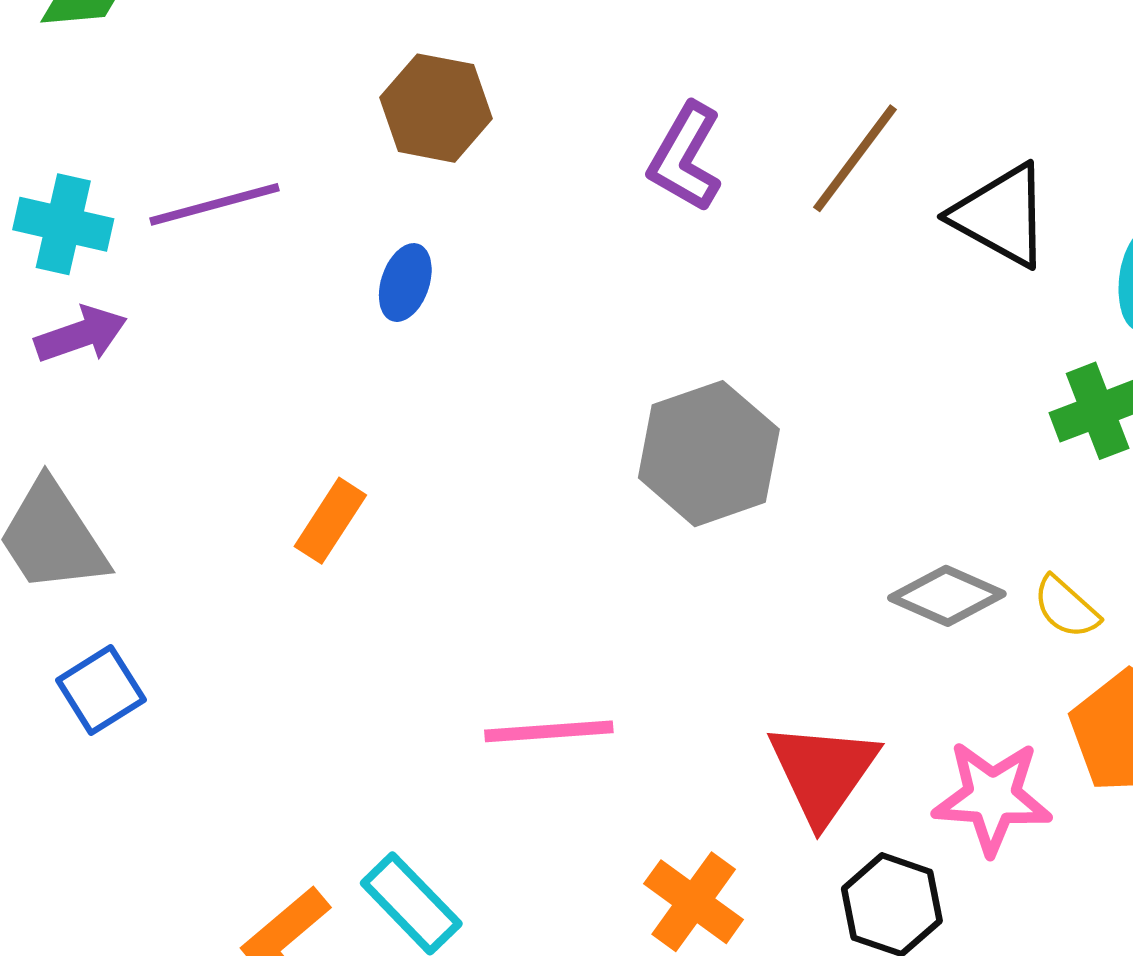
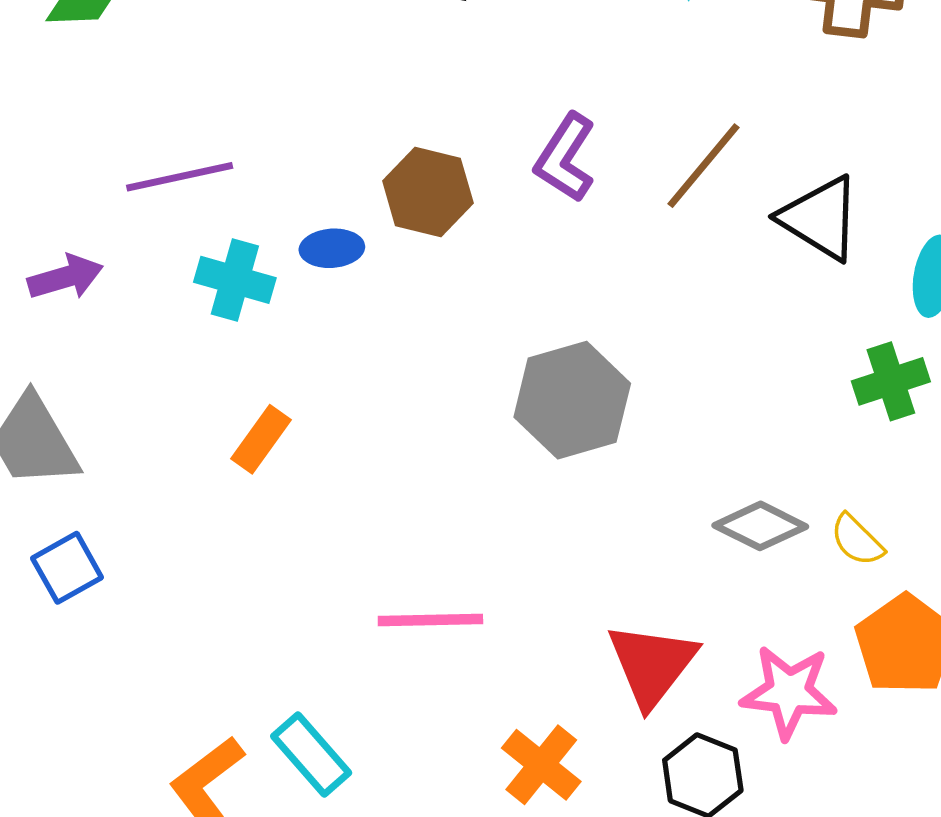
brown hexagon: (436, 108) -> (428, 192), moved
cyan cross: (63, 224) -> (235, 280), moved
blue ellipse: (405, 283) -> (332, 248), turned 64

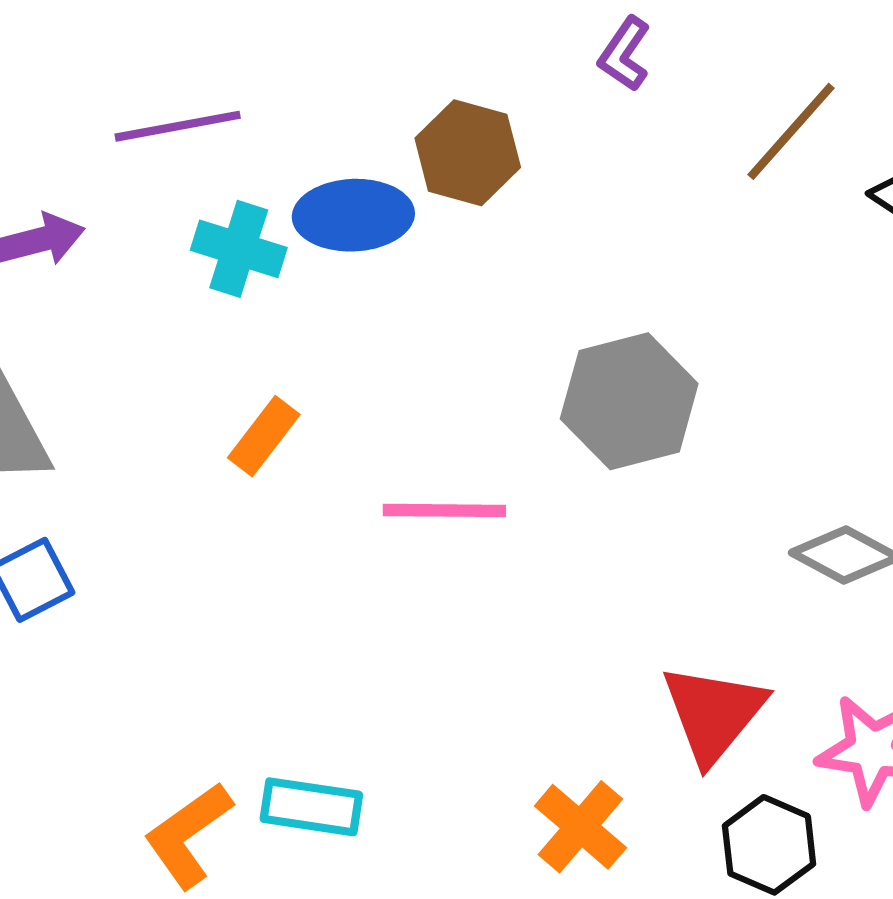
purple L-shape: (565, 158) -> (624, 54), moved, size x0.7
blue ellipse: (332, 248) -> (353, 215), size x1.6
pink line: (430, 620) -> (444, 510), moved
cyan rectangle: (311, 755) -> (311, 807), turned -42

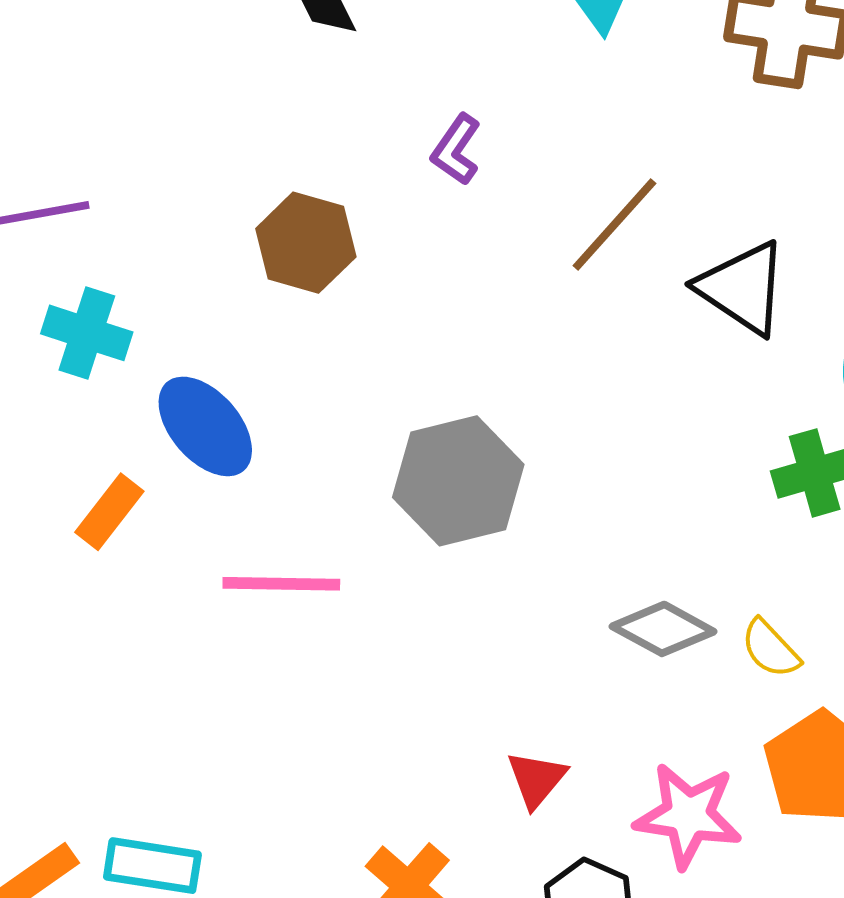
blue ellipse: (353, 215) -> (205, 426), moved, turned 51
red triangle: (713, 713) -> (537, 779), size x0.6

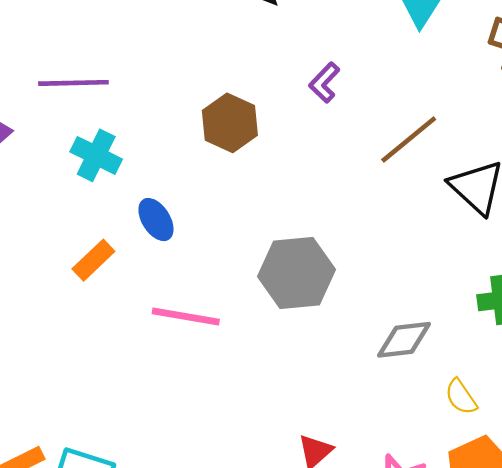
blue ellipse: (205, 426) -> (156, 220), size x0.7
gray diamond: (663, 629) -> (404, 340), moved, turned -44

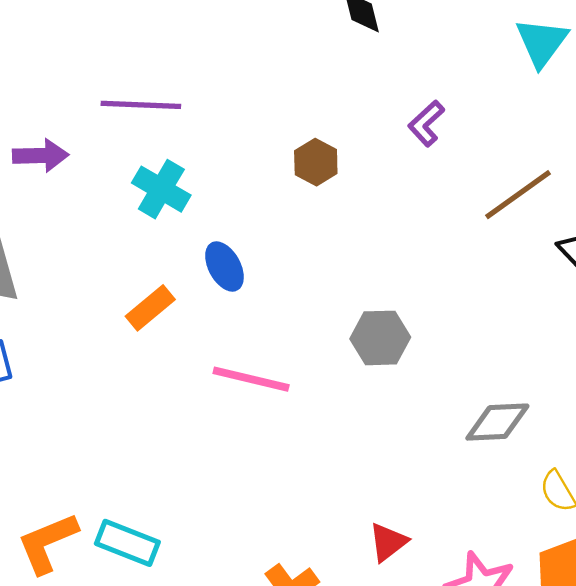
brown hexagon: (230, 123) -> (316, 162), size x0.7
gray hexagon: (296, 273) -> (380, 338), size x0.7

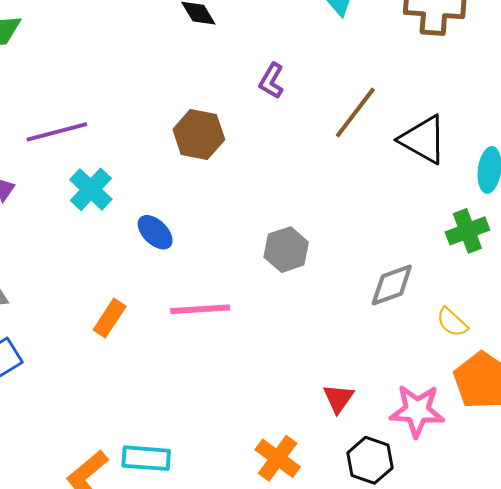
brown hexagon: (316, 162) -> (199, 134), size x1.4
cyan cross: (161, 189) -> (91, 189), turned 30
orange rectangle: (150, 308) -> (110, 318), moved

